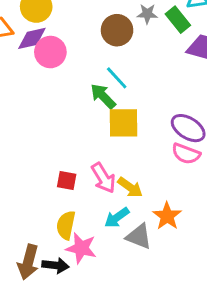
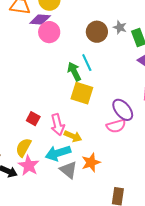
pink semicircle: (186, 154) -> (116, 126), turned -54
yellow arrow: (130, 187) -> (73, 136), turned -30
cyan arrow: (117, 218) -> (58, 153), size x1.4

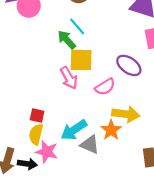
red square: (33, 119) -> (37, 116), moved
pink arrow: (58, 125) -> (69, 78), moved
pink semicircle: (116, 126) -> (105, 87), moved
yellow arrow: (73, 136) -> (126, 114), moved, size x1.4

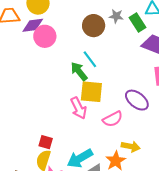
yellow arrow: (126, 114) -> (131, 146), size x0.7

